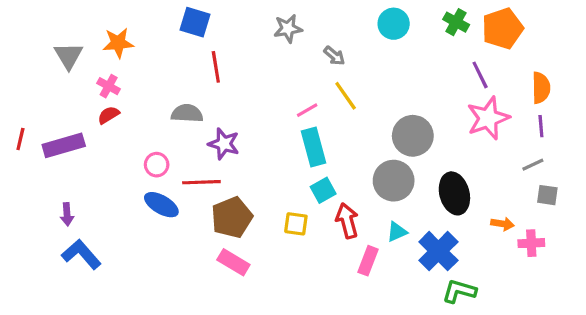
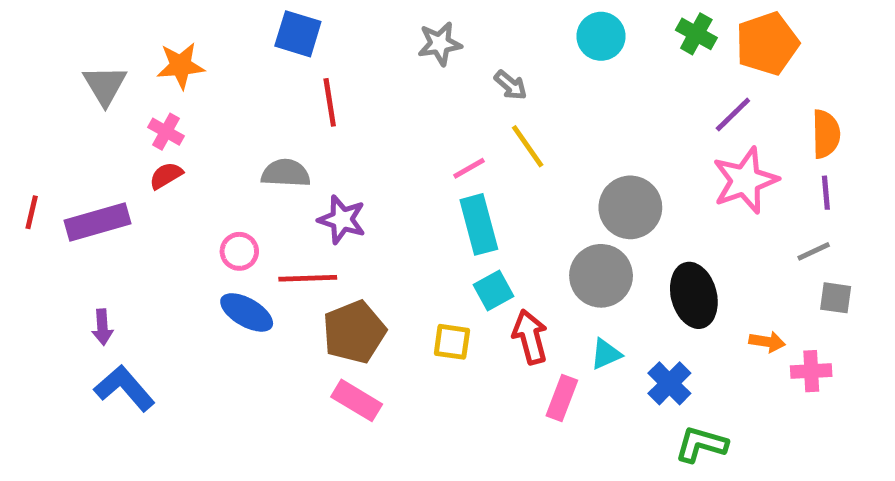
purple line: (480, 75) -> (733, 114), turned 72
blue cross: (438, 251) -> (669, 383), size x0.7

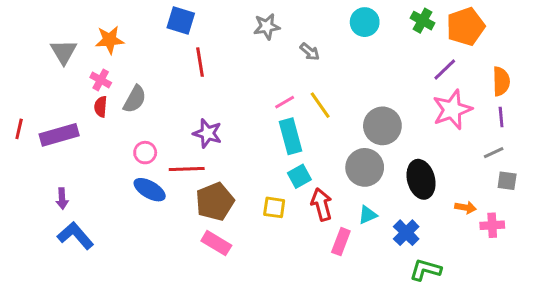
yellow line: (528, 146) -> (320, 105), moved
gray semicircle: (286, 173) -> (135, 99), moved, turned 116
red semicircle: (166, 176) -> (101, 107), turned -54

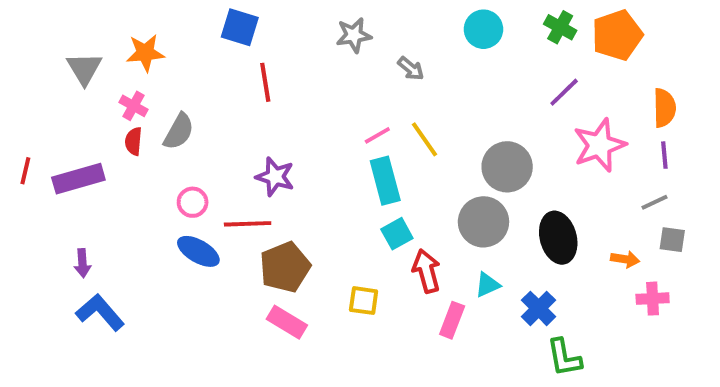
purple line: (445, 70) -> (564, 92), moved
yellow square: (274, 207) -> (364, 301), moved
orange arrow: (466, 207) -> (625, 259), moved
green L-shape: (425, 270) -> (564, 358), turned -116

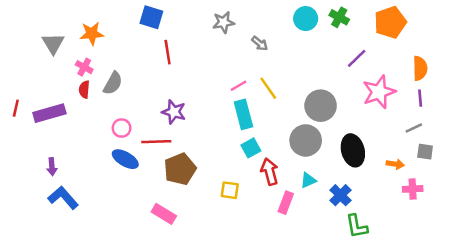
green cross: (560, 27) -> (339, 17), moved
pink rectangle: (287, 322) -> (164, 214), moved

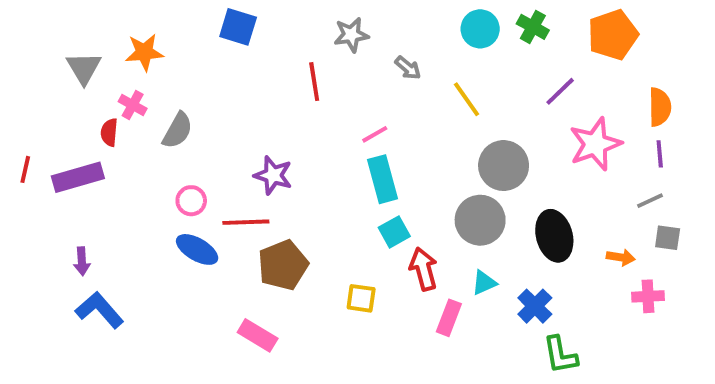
red line: (168, 52) -> (314, 82), moved
yellow line: (268, 88) -> (466, 99), moved
red semicircle: (84, 89) -> (109, 132), moved

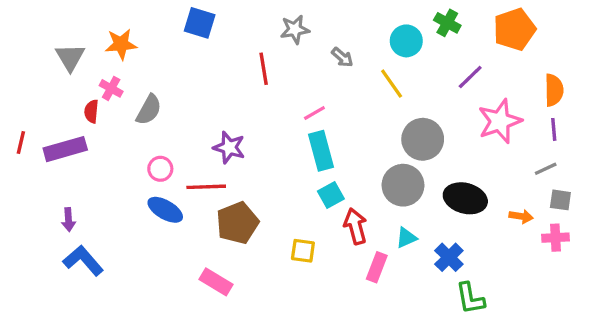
cyan circle: (480, 29) -> (406, 41), moved
black ellipse: (554, 236) -> (465, 198), turned -60
pink cross: (648, 296) -> (555, 238), moved

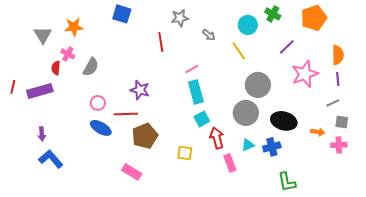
blue cross: (449, 257) -> (272, 147), moved, turned 30
pink rectangle: (377, 267) -> (230, 163), turned -42

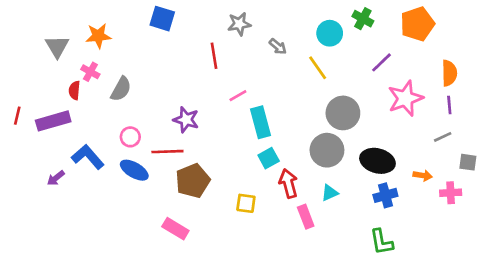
pink line: (192, 69) -> (238, 96), moved
gray square: (342, 122) -> (468, 162), moved
purple arrow: (42, 134) -> (56, 178), turned 56
blue cross: (272, 147) -> (385, 195), moved
blue L-shape: (51, 159) -> (88, 157), moved

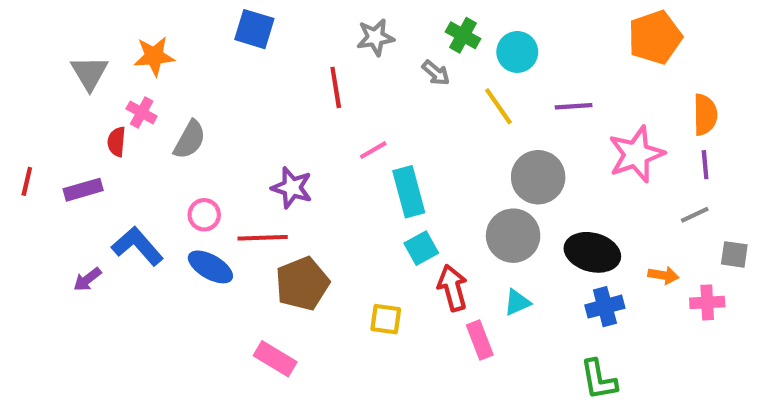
green cross: (363, 19) -> (463, 35), moved
purple line: (381, 62) -> (574, 106), moved, turned 40
purple rectangle: (53, 121) -> (83, 190), size x0.7

